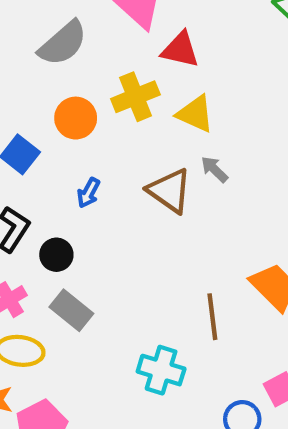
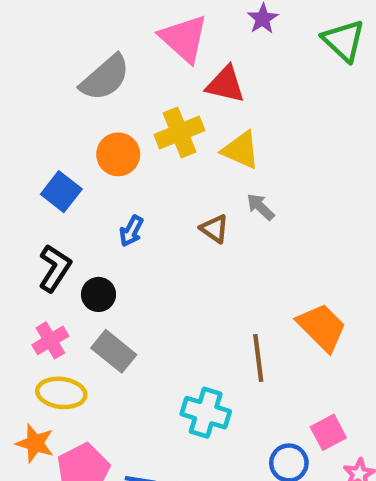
brown triangle: (170, 191) -> (214, 229), size x0.6

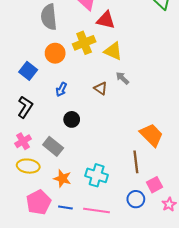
gray semicircle: (105, 78) -> (49, 17), turned 125
black circle: (98, 294) -> (72, 119), moved
brown line: (258, 358) -> (136, 162), moved
orange star: (35, 443) -> (62, 178), moved

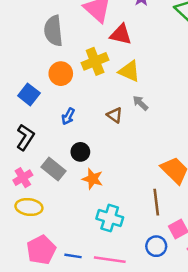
gray rectangle: (53, 146) -> (53, 169), moved
orange star: (62, 178) -> (93, 179), moved

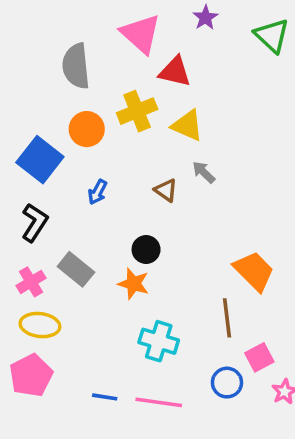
blue square: (29, 94) -> (40, 160), size x1.4
black circle: (80, 152) -> (146, 250), moved
pink pentagon: (41, 250) -> (31, 375), moved

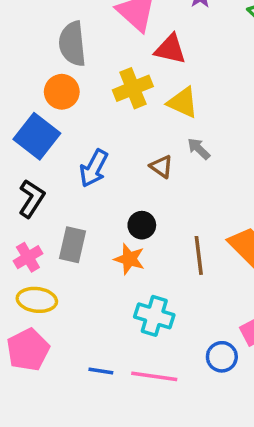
orange circle: (87, 129) -> (62, 92), moved
blue arrow: (98, 192) -> (94, 168), size x1.5
gray rectangle: (76, 269) -> (72, 245), turned 64
brown line: (227, 318) -> (199, 255), moved

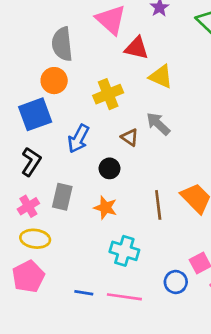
yellow cross: (133, 88) -> (108, 94), moved
yellow triangle: (183, 102) -> (161, 76), moved
blue square: (37, 136) -> (35, 114), turned 32
gray arrow: (199, 149) -> (158, 124), size x1.4
black circle: (142, 225) -> (110, 168), moved

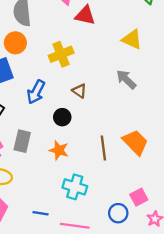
yellow triangle: (161, 76) -> (132, 39), moved
gray arrow: (158, 124) -> (126, 79), moved
blue line: (84, 293) -> (41, 213), moved

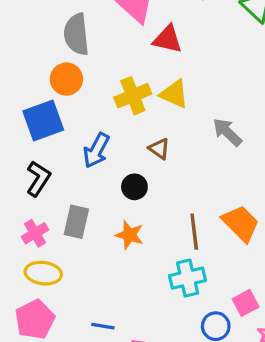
yellow triangle: (132, 39) -> (174, 94), moved
cyan cross: (75, 187) -> (188, 278), moved, turned -30

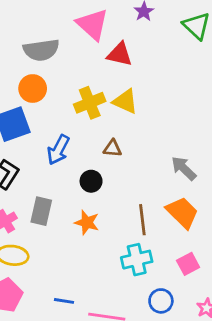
gray semicircle: (76, 34) -> (41, 50), turned -92
gray arrow: (227, 132) -> (184, 168), moved
brown triangle: (159, 149) -> (112, 148), turned -30
pink square: (246, 303) -> (188, 264), moved

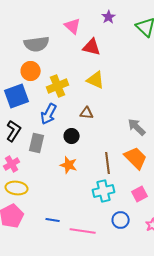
pink triangle: (92, 24) -> (73, 26), size x0.7
yellow cross: (90, 103) -> (58, 86), moved
gray rectangle: (41, 211) -> (37, 143), moved

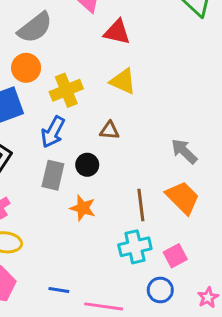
gray semicircle: (37, 44) -> (35, 28), turned -30
gray rectangle: (37, 143) -> (53, 175), moved
pink square: (140, 194) -> (175, 256), moved

